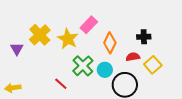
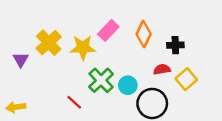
yellow star: (68, 39) -> (83, 47), turned -30
orange diamond: (110, 43) -> (144, 34), moved

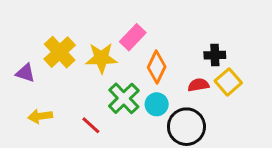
orange diamond: (144, 34) -> (157, 67), moved
purple triangle: (21, 60) -> (25, 73), turned -42
yellow square: (186, 79) -> (228, 82), moved
yellow arrow: (16, 107) -> (40, 116), moved

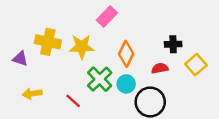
pink rectangle: (133, 37) -> (107, 17), moved
yellow cross: (60, 52) -> (48, 42), turned -35
yellow square: (228, 82) -> (196, 65), moved

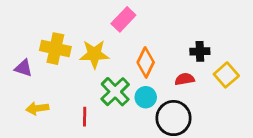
red line: (73, 101) -> (85, 117), turned 49

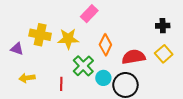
black cross: (200, 51) -> (163, 26), moved
red semicircle: (185, 79) -> (134, 57), size x1.6
cyan circle: (146, 97) -> (103, 78), moved

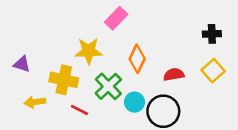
yellow cross: (40, 35) -> (64, 80), moved
red semicircle: (134, 57) -> (174, 75), size x0.7
red line: (61, 84) -> (79, 110), turned -64

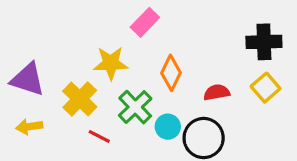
black cross: (212, 34) -> (264, 42), size x1.5
purple triangle: (22, 64) -> (28, 79), size x1.6
yellow cross: (64, 80) -> (80, 99), turned 32
yellow arrow: (35, 102) -> (29, 127), moved

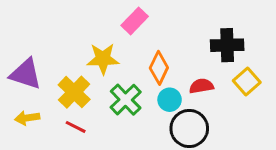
black cross: (264, 42) -> (227, 45), moved
cyan circle: (168, 127) -> (170, 100), moved
red line: (99, 136) -> (76, 127), moved

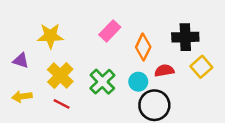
pink rectangle: (135, 21) -> (110, 31), moved
yellow star: (103, 59) -> (50, 36), moved
orange diamond: (159, 68) -> (143, 47), moved
purple triangle: (26, 74) -> (21, 61), size x0.6

